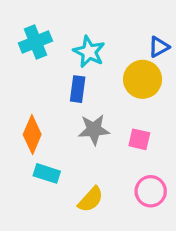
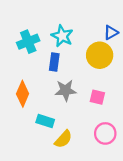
cyan cross: (35, 42) -> (28, 42), moved
cyan rectangle: (47, 173) -> (45, 121), moved

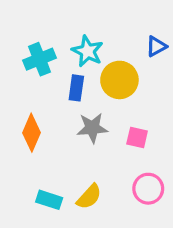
yellow circle: (100, 55) -> (119, 80), moved
cyan rectangle: (45, 121) -> (49, 200), moved

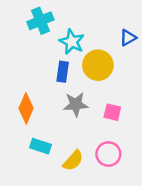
cyan cross: (40, 59) -> (40, 21), moved
pink circle: (148, 189) -> (108, 154), moved
cyan rectangle: (49, 200) -> (40, 146), moved

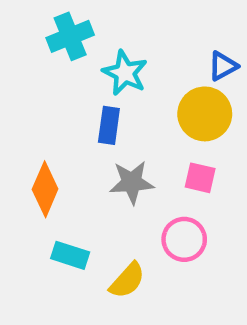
yellow circle: (98, 65) -> (205, 114), moved
pink square: (112, 112) -> (200, 178), moved
pink circle: (108, 154) -> (184, 239), moved

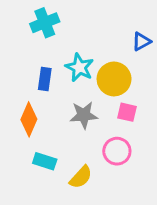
cyan star: (125, 73) -> (79, 67), moved
yellow circle: (205, 114) -> (114, 79), moved
blue rectangle: (109, 125) -> (45, 79), moved

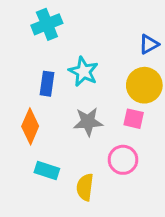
yellow circle: (114, 79) -> (144, 85), moved
yellow semicircle: (81, 177) -> (85, 187), turned 145

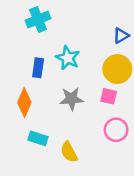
pink circle: (123, 160) -> (116, 130), moved
yellow semicircle: (85, 187) -> (69, 152), turned -35

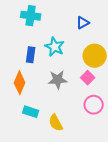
cyan cross: (38, 19) -> (31, 16), turned 30
blue triangle: (121, 36) -> (83, 23), moved
pink square: (109, 96) -> (88, 78), turned 32

